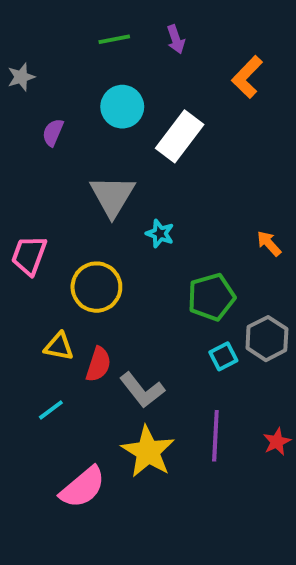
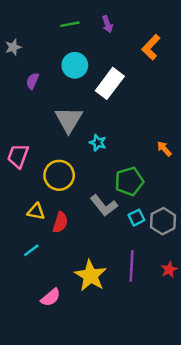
gray hexagon: (267, 339) -> (163, 221), moved
gray L-shape: (142, 390) -> (104, 206), moved
pink semicircle: (83, 487) -> (51, 297), size x0.7

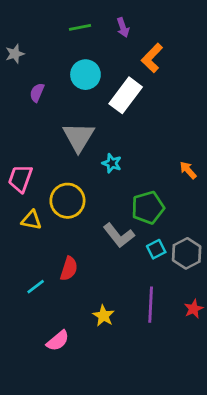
orange L-shape: (151, 47) -> (152, 58), moved
yellow triangle: (36, 212) -> (31, 220), moved
red semicircle: (60, 222) -> (69, 269), moved
yellow star: (90, 276) -> (104, 316), size x0.6

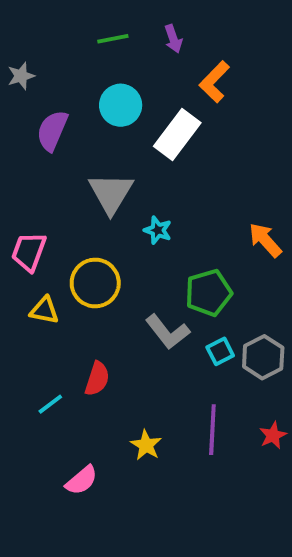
purple semicircle: (37, 93) -> (52, 131), size x1.5
orange arrow: (188, 170) -> (265, 240), size x1.4

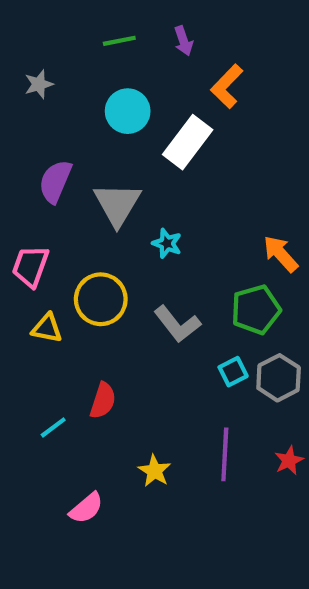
gray star: (21, 76) -> (39, 84), moved
purple semicircle: (52, 131) -> (55, 181), moved
green pentagon: (209, 293) -> (256, 310), moved
gray L-shape: (167, 332) -> (177, 324), moved

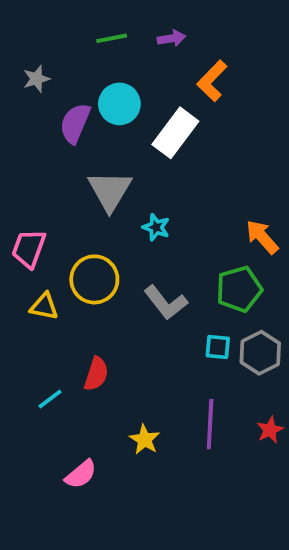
purple arrow: (183, 41) -> (172, 38), turned -80
purple semicircle: (55, 181) -> (75, 123), moved
cyan square: (233, 372) -> (218, 347), turned 32

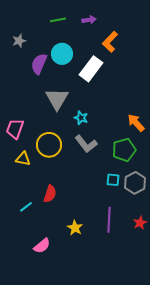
gray L-shape: (166, 303) -> (86, 144), moved

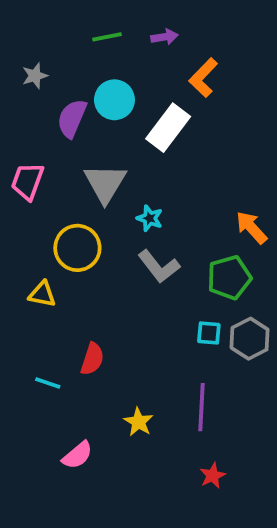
pink trapezoid: (15, 129) -> (27, 181), moved
yellow circle: (49, 145) -> (77, 248), moved
cyan line: (26, 207) -> (48, 383), turned 56
red star: (140, 223) -> (213, 476), moved

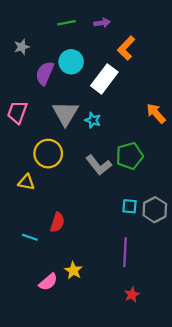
cyan star: (150, 218) -> (93, 120), moved
orange arrow: (251, 228) -> (156, 113), moved
green pentagon: (229, 278) -> (130, 156), moved
yellow star: (138, 422) -> (73, 270), moved

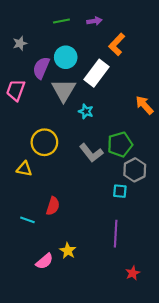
pink trapezoid: (17, 112) -> (16, 90), moved
gray triangle: (65, 113) -> (64, 90), moved
gray hexagon: (155, 210) -> (135, 170), moved
red star: (132, 295) -> (133, 273), moved

